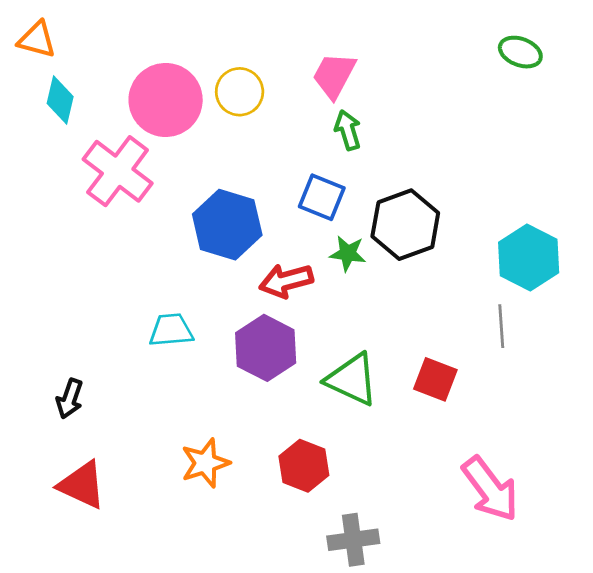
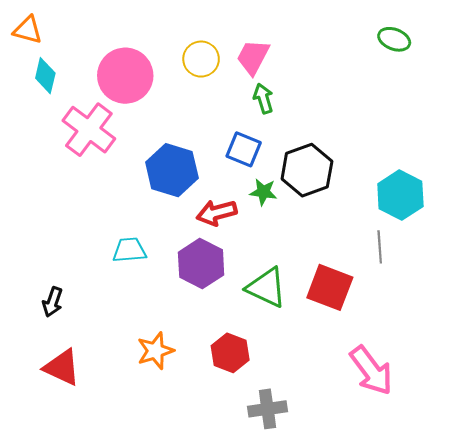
yellow circle: (240, 92) -> (201, 59), moved
red square: (435, 379) -> (330, 287), size x1.4

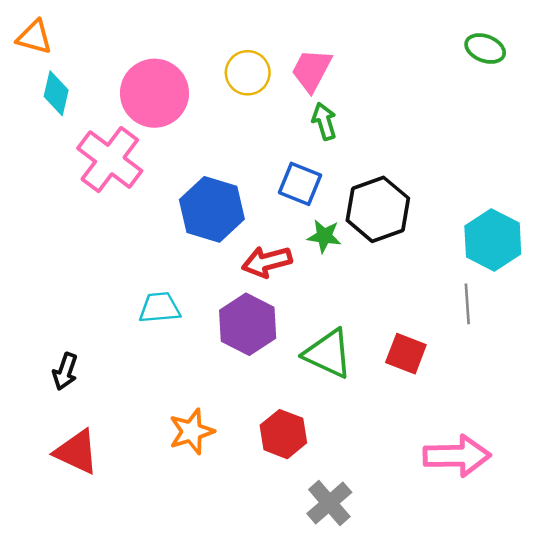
red square: (330, 287) -> (406, 354), size x0.7
pink arrow: (371, 371) -> (457, 456), turned -54
gray cross: (267, 409) -> (329, 503), turned -33

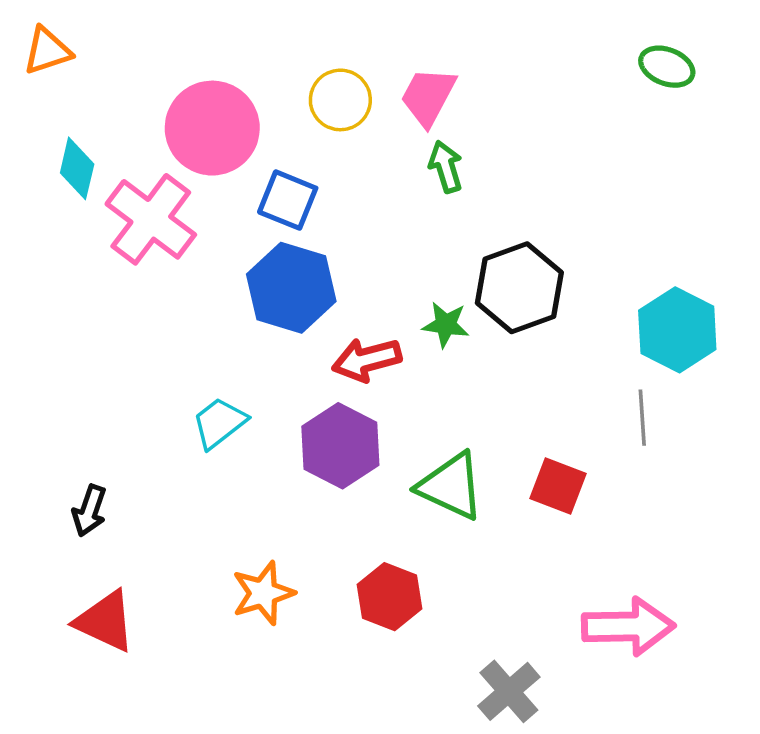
orange triangle: (34, 37) -> (47, 51), turned -33
cyan diamond: (56, 93) -> (77, 168), moved
blue square: (300, 184) -> (288, 200), moved
cyan trapezoid: (160, 308) -> (219, 423), turned -33
gray cross: (329, 503) -> (509, 691), moved

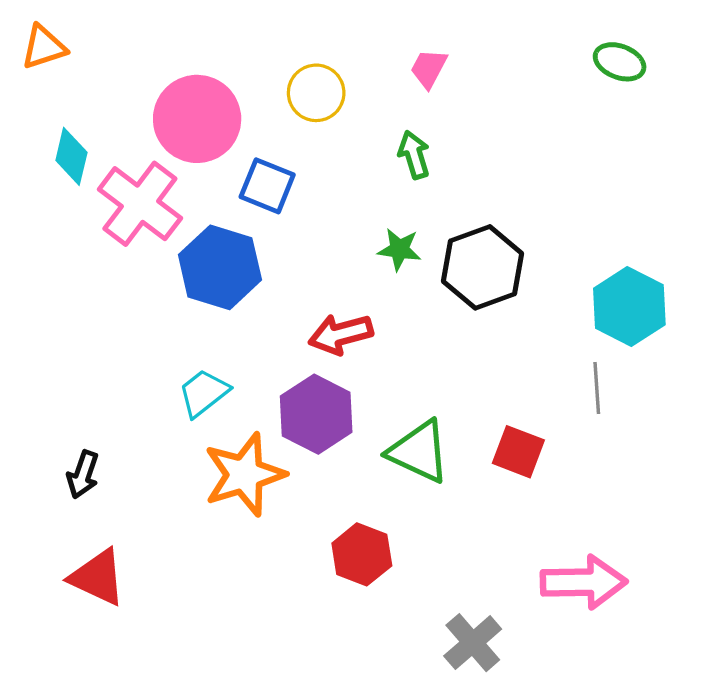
pink trapezoid: (428, 96) -> (429, 68), moved, size x0.7
blue hexagon: (291, 288) -> (220, 267), moved
green star: (446, 325) -> (399, 249), moved
orange star: (263, 593) -> (244, 475), moved, size x1.4

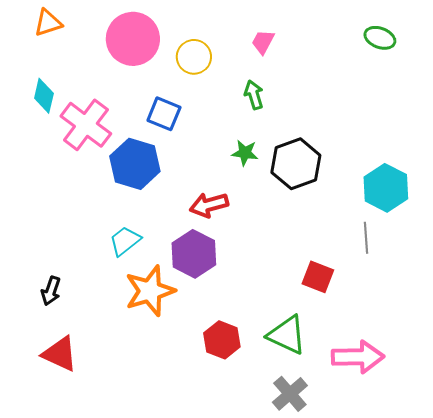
orange triangle: (44, 47) -> (48, 23), moved
pink circle: (197, 119) -> (133, 39), moved
green triangle: (419, 452) -> (287, 335), moved

